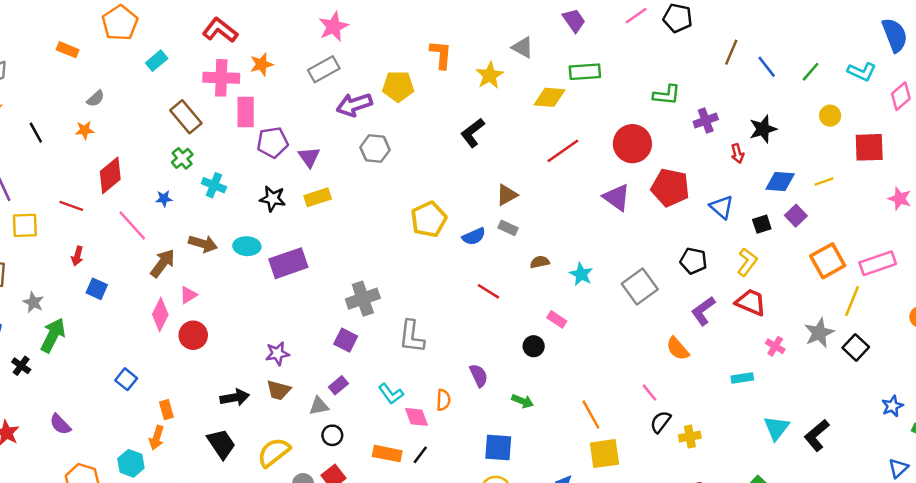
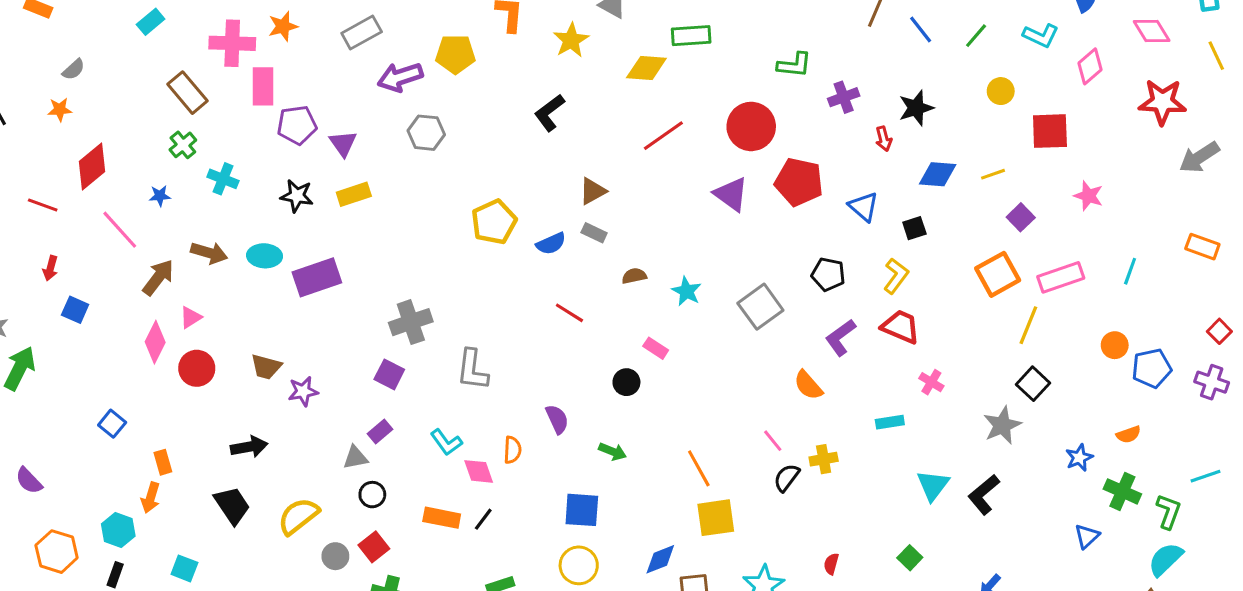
purple square: (796, 216) -> (1021, 217), moved
gray star: (819, 333) -> (1002, 425), moved
brown trapezoid: (279, 390) -> (266, 367), moved
yellow cross: (690, 436) -> (824, 459), moved

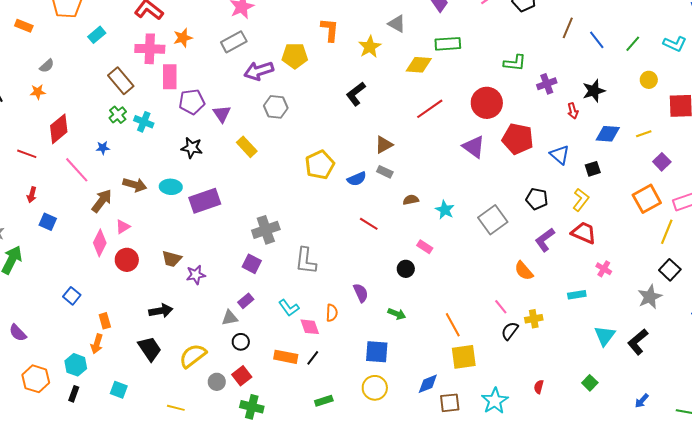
cyan cross: (223, 179) -> (144, 122), moved
yellow rectangle: (354, 194) -> (247, 147), moved, turned 65

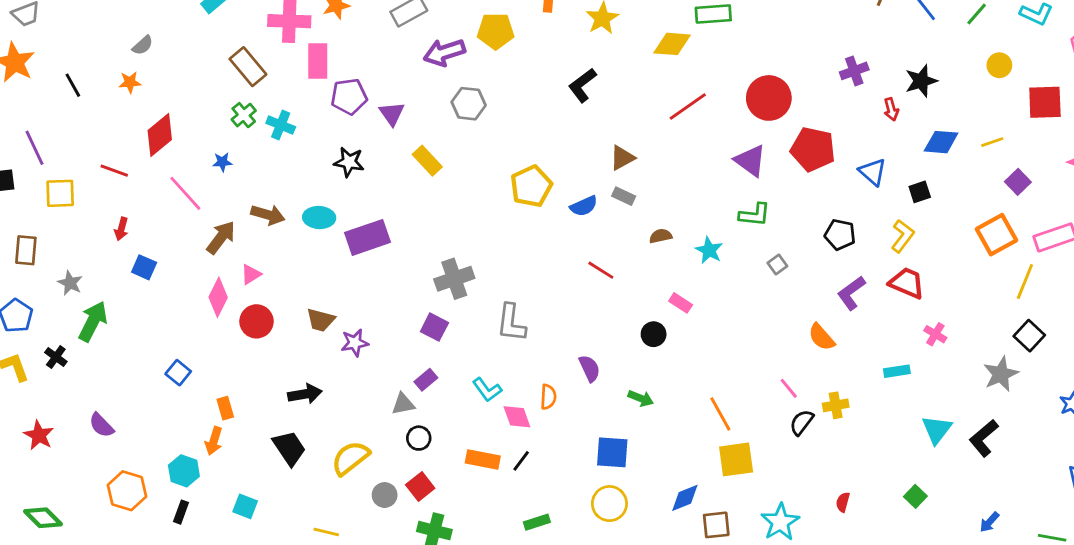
green L-shape: (515, 63) -> (755, 215), moved
gray square: (493, 220) -> (777, 264), size x0.5

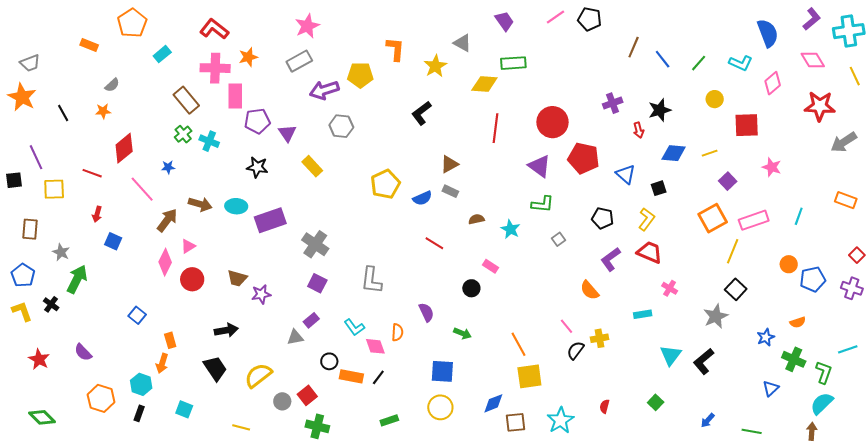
red line: (688, 107) -> (495, 128), turned -48
gray cross: (454, 279) -> (315, 244), moved, turned -36
black circle: (419, 438) -> (329, 361), moved

